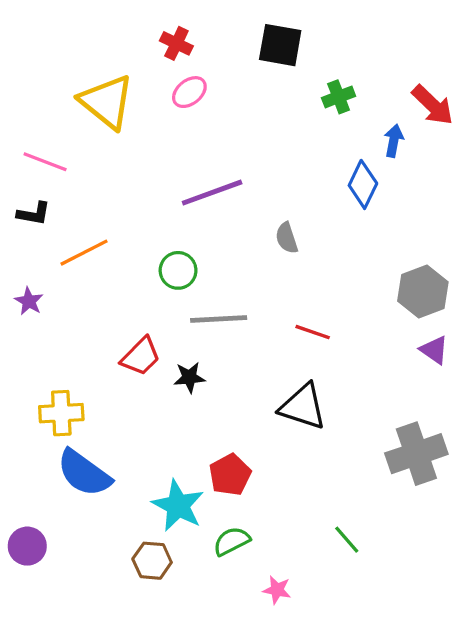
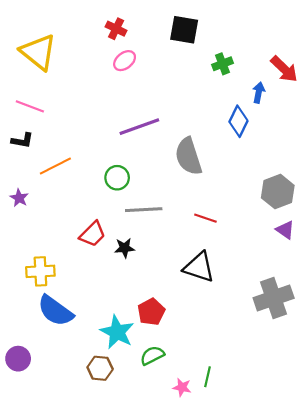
yellow triangle: (107, 102) -> (38, 52), moved
gray semicircle: (287, 238) -> (188, 156), size x1.8
green line: (347, 540) -> (208, 377), moved, turned 54

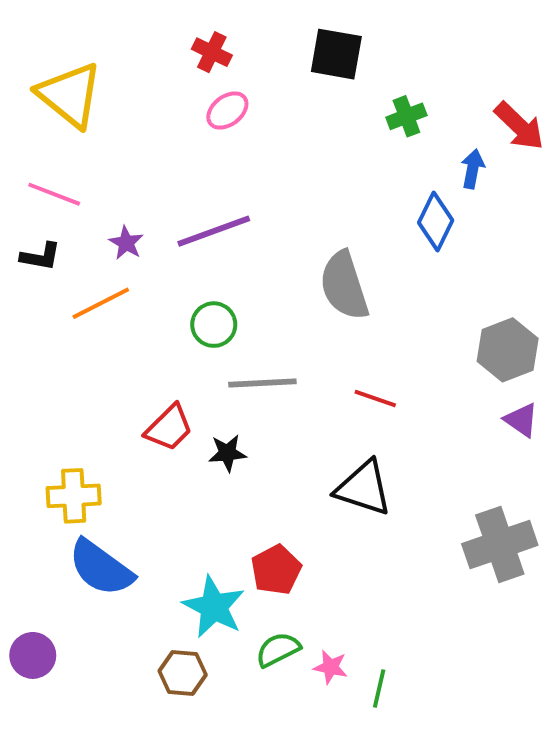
purple line: (139, 127) -> (214, 231), moved
purple star: (19, 198) -> (126, 243), moved
pink star: (182, 387) -> (331, 667), moved

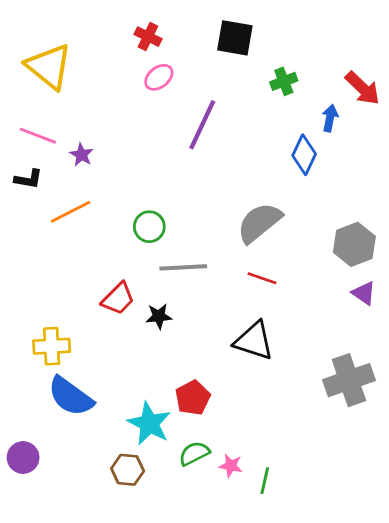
purple line: (214, 231) -> (202, 125), moved, turned -45
purple star: (126, 243) -> (81, 155), moved
gray semicircle: (344, 286) -> (259, 223), moved, turned 69

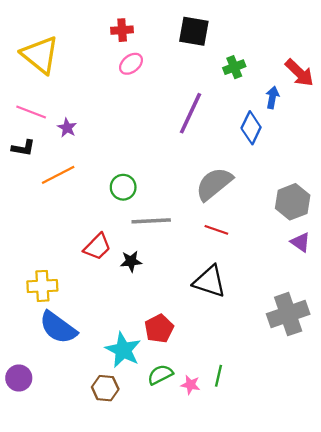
red cross: (148, 37) -> (122, 30), turned -30
purple line: (202, 125) -> (190, 113), moved
green line: (265, 481) -> (219, 376), moved

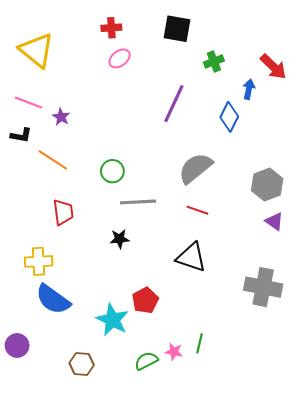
orange line: (58, 175) -> (53, 160), turned 60
red trapezoid: (97, 247) -> (63, 212), moved, turned -52
gray cross: (288, 314) -> (263, 287), turned 30
green semicircle: (160, 375) -> (146, 361), moved
brown hexagon: (105, 388) -> (82, 364), moved

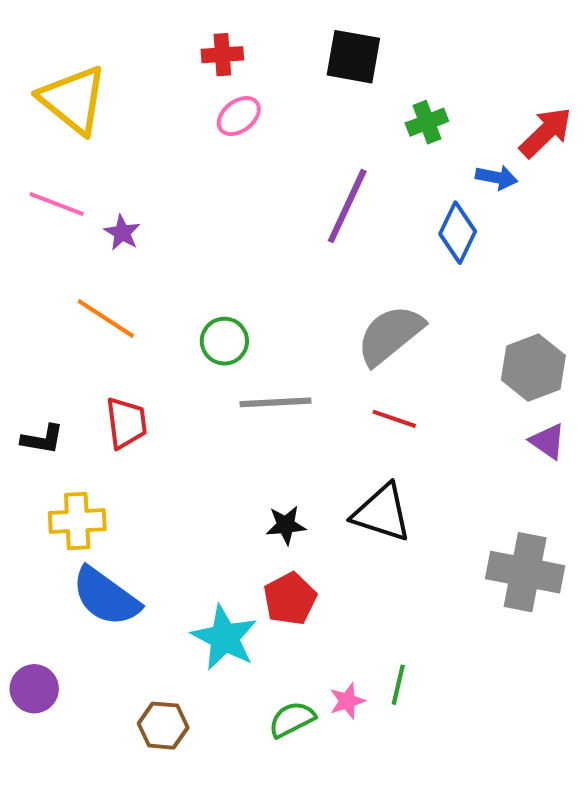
red arrow: (273, 67) -> (546, 132), turned -88
blue arrow: (249, 89) -> (496, 177), turned 90
black L-shape: (21, 135) -> (42, 439), moved
black star: (120, 239) -> (286, 525), moved
pink star: (174, 352) -> (347, 701), turned -30

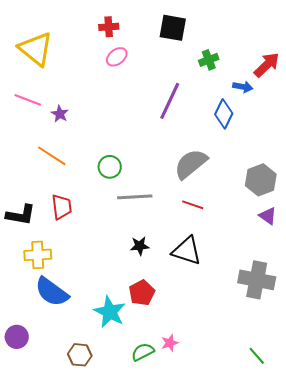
black L-shape: (42, 439) -> (21, 215), size x1.4
black star: (286, 525) -> (140, 246), moved
green line: (398, 685) -> (257, 356), moved, turned -54

